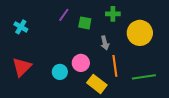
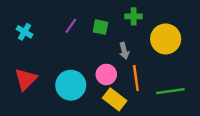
purple line: (64, 15) -> (71, 26), moved
pink circle: (81, 63) -> (106, 74), moved
cyan circle: (60, 72) -> (71, 85), size x1.6

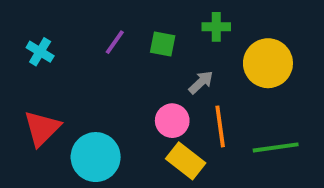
gray arrow: (124, 51) -> (201, 82), turned -119
cyan circle: (71, 85) -> (96, 157), moved

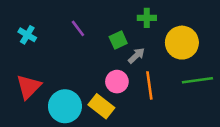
purple line: (115, 42) -> (78, 28), turned -72
green square: (163, 44) -> (118, 40), moved, turned -36
green line: (276, 147) -> (197, 80), moved
yellow rectangle: (186, 161) -> (101, 106), moved

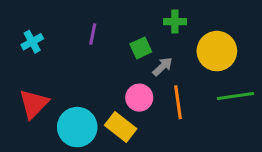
purple line: (78, 28) -> (93, 34), turned 48
cyan cross: (27, 35) -> (32, 42), turned 30

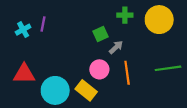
purple line: (93, 34) -> (43, 24), moved
yellow circle: (217, 51) -> (159, 20), moved
red triangle: (34, 104) -> (24, 74), turned 45

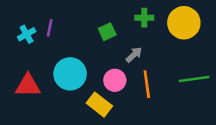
green square: (101, 34) -> (107, 32), moved
cyan circle: (55, 90) -> (70, 74), moved

